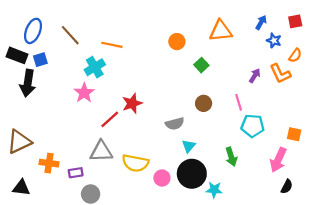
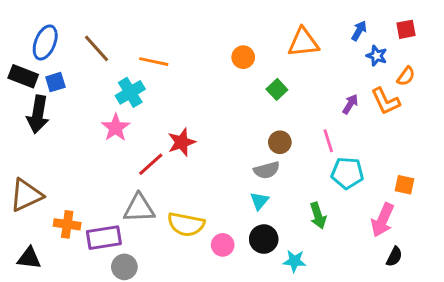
gray semicircle: (175, 124) -> (267, 170), moved
purple rectangle: (76, 173) -> (104, 238), size x1.6
black circle: (192, 174) -> (264, 239), size x0.7

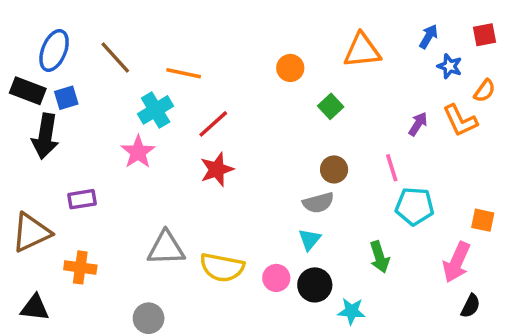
red line: (151, 164) -> (213, 124), moved
purple rectangle: (104, 238) -> (82, 199), moved, size x0.7
pink circle: (223, 245) -> (276, 278), moved

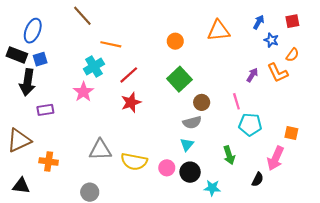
brown line: (115, 57) -> (82, 16), moved
green square: (331, 106) -> (179, 79), moved, size x1.6
purple rectangle: (82, 199) -> (45, 110), moved
black semicircle: (471, 306) -> (258, 179), moved

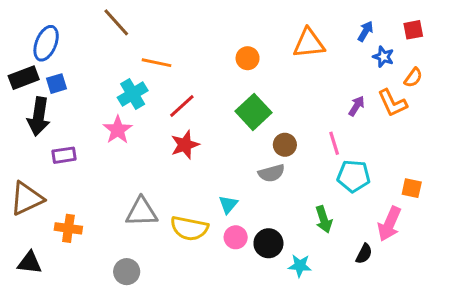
black rectangle: (17, 55) -> (24, 78), turned -42
cyan triangle: (187, 145) -> (228, 204), moved

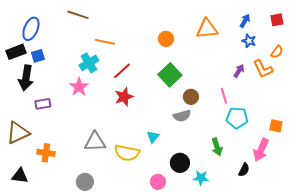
brown line: (116, 22) -> (78, 15), turned -30
blue star: (383, 57) -> (249, 41), moved
pink circle: (236, 237) -> (158, 182), moved

